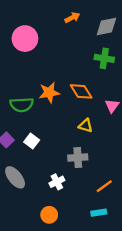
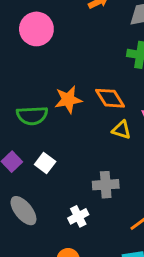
yellow triangle: (86, 126) -> (122, 130), moved

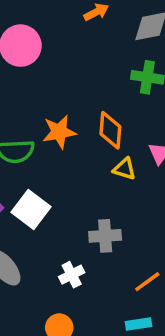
orange diamond: (110, 98) -> (110, 130), turned 36
white square: (45, 163) -> (31, 209), size x1.5

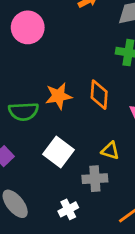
yellow triangle: (124, 169) -> (110, 151), moved
white square: (31, 209) -> (58, 152), moved

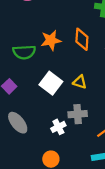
yellow triangle: (110, 151) -> (80, 82), moved
gray cross: (95, 179) -> (78, 114), moved

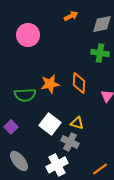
gray cross: (78, 114) -> (70, 142), moved, turned 30
white cross: (58, 127) -> (57, 165), size x1.5

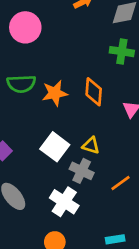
green semicircle: (25, 95) -> (21, 84), moved
white cross: (57, 165) -> (64, 202), turned -30
orange line: (100, 169) -> (121, 183), moved

